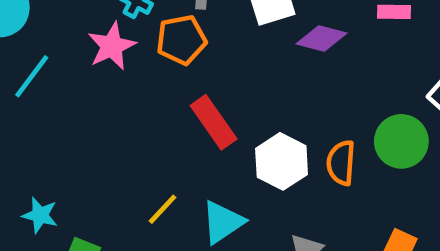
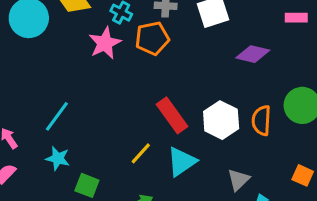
purple diamond: (322, 39) -> (253, 54), moved
cyan line: (32, 76) -> (57, 116), moved
red rectangle: (214, 122) -> (172, 115), moved

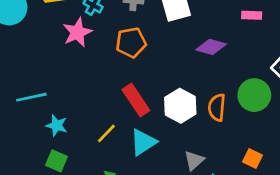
orange pentagon: (152, 38) -> (131, 42), moved
cyan line: (57, 116) -> (31, 97), turned 40
cyan star: (58, 158) -> (57, 125), moved

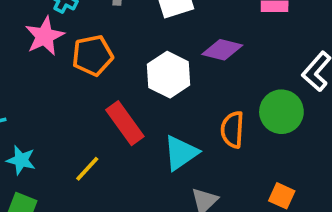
orange pentagon: (131, 42) -> (93, 55), moved
white hexagon: (180, 106) -> (169, 75), moved
cyan triangle: (143, 142) -> (181, 153), moved

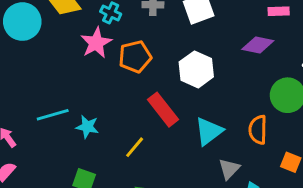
purple diamond: (222, 50) -> (258, 45), moved
orange semicircle: (232, 130) -> (258, 130), moved
cyan star: (21, 160) -> (87, 127), moved

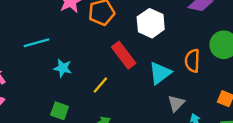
cyan line: (53, 115) -> (37, 43), moved
orange semicircle: (258, 130) -> (192, 61), moved

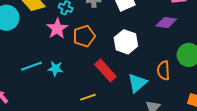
cyan star: (63, 68) -> (55, 69), moved
yellow line: (100, 85) -> (88, 97), turned 35

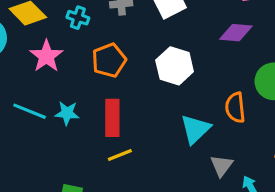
pink star: (57, 29) -> (46, 56), moved
cyan line: (32, 66) -> (30, 111), turned 45
red rectangle: (105, 70) -> (112, 118), moved, turned 45

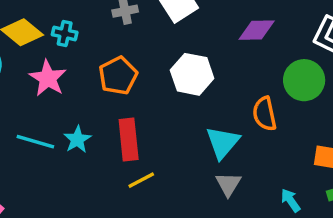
cyan cross: (78, 18) -> (65, 33), moved
cyan star: (67, 113) -> (77, 139), turned -30
gray triangle: (222, 166) -> (228, 184), moved

